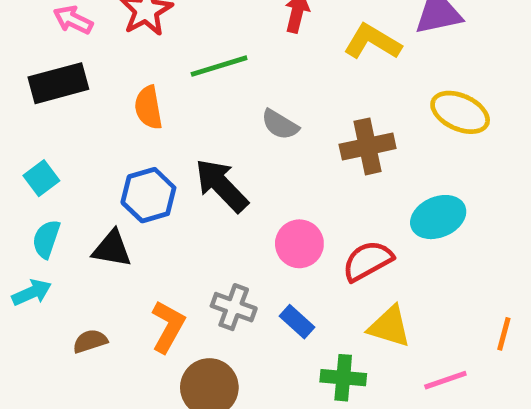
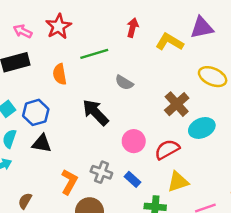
brown cross: (368, 146) -> (177, 104), moved, turned -30
blue hexagon: (148, 195) -> (36, 112), moved
yellow triangle: (389, 327) -> (178, 182), turned -35
brown semicircle: (90, 341) -> (25, 201), moved, turned -42

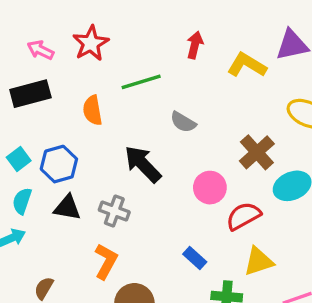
pink circle: (134, 141) -> (210, 188), moved
gray cross: (101, 172) -> (114, 211), moved

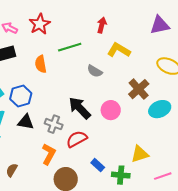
yellow L-shape: (247, 65) -> (119, 50), moved
black arrow: (143, 164) -> (80, 108), moved
red semicircle: (243, 216) -> (77, 139), moved
blue rectangle: (195, 258) -> (98, 165), moved

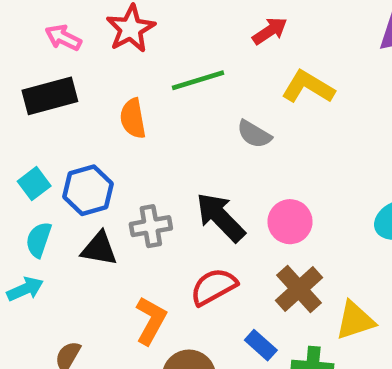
red arrow: (102, 25) -> (270, 31), turned 42
brown cross: (139, 89) -> (299, 289), moved
gray cross: (54, 124) -> (151, 226), moved, turned -30

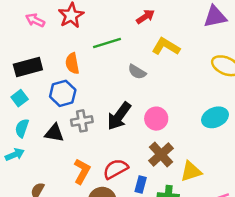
black rectangle: (50, 96) -> (28, 67), moved
blue hexagon: (88, 190) -> (63, 93), moved
black arrow: (220, 217) -> (119, 116), turned -100
red semicircle: (214, 287) -> (115, 169), moved
blue rectangle: (261, 345) -> (141, 184), turned 63

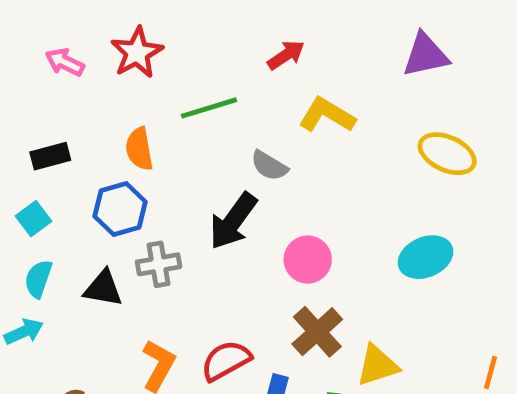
black rectangle: (28, 67) -> (50, 156), size x0.7
black arrow: (119, 116) -> (233, 221), moved

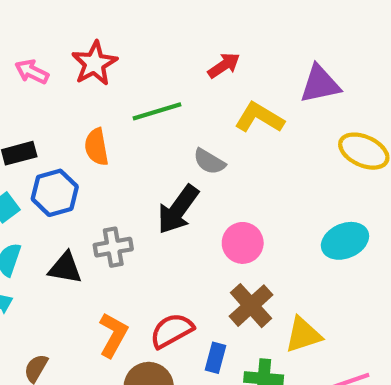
purple triangle: (426, 55) -> (320, 84), moved
blue hexagon: (120, 209) -> (55, 193), moved

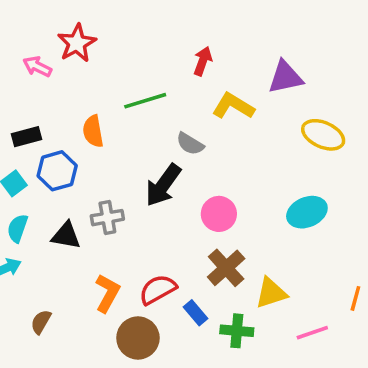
red star: (94, 63) -> (77, 43), moved
red arrow: (224, 65) -> (203, 61), turned -36
blue rectangle: (216, 358) -> (195, 313), turned -55

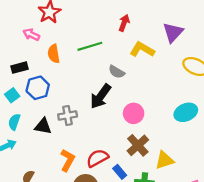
pink arrow: (37, 67) -> (31, 35), moved
purple triangle: (285, 77) -> (173, 32), turned -35
orange semicircle: (93, 131) -> (54, 54), moved

